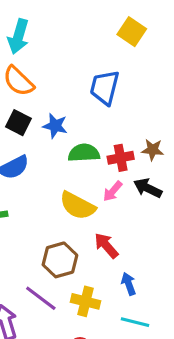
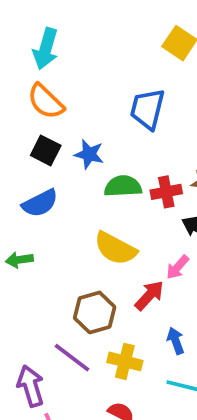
pink arrow: (113, 191) -> (178, 267), moved
red arrow: (106, 246) -> (149, 296), turned 84

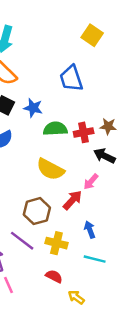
blue trapezoid: (147, 109) -> (71, 78), turned -32

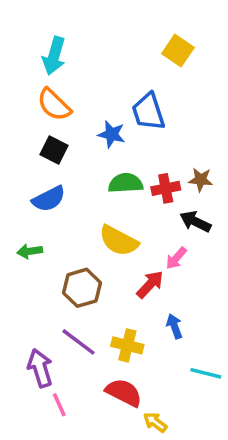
blue star: (33, 108) -> (112, 134), moved
brown hexagon: (37, 211) -> (82, 288), moved
cyan line: (95, 259) -> (206, 373), moved
red semicircle: (54, 276) -> (124, 393), size x1.5

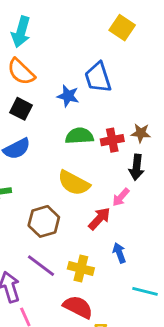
black arrow: (195, 222) -> (136, 167), turned -110

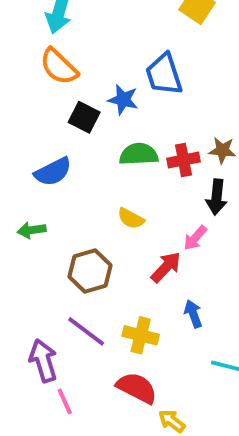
black square: (21, 109) -> (84, 117), moved
yellow semicircle: (74, 183) -> (131, 218), size x0.6

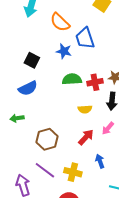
orange semicircle: (59, 67) -> (60, 22), moved
black square: (84, 117) -> (32, 60), moved
yellow semicircle: (131, 218) -> (85, 109), moved, turned -32
pink arrow: (195, 238) -> (108, 128), moved

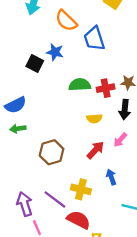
blue star: (64, 51) -> (55, 52), moved
blue semicircle: (28, 88) -> (16, 105), moved
purple line: (45, 170) -> (55, 199), moved

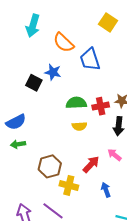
yellow semicircle: (94, 118) -> (79, 126), moved
pink arrow: (120, 140) -> (114, 155), turned 88
yellow cross: (81, 189) -> (69, 185), moved

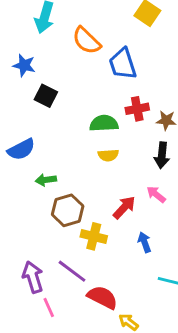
blue star: (53, 72) -> (24, 65), moved
red cross: (101, 106) -> (137, 109), moved
green arrow: (18, 144) -> (46, 180), moved

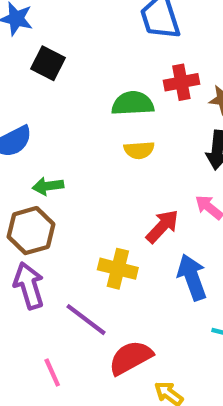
brown hexagon: (68, 210) -> (31, 231), moved
blue arrow: (144, 242) -> (192, 277), size x1.5
purple arrow: (33, 277) -> (29, 286), moved
red semicircle: (102, 297) -> (131, 358), turned -56

